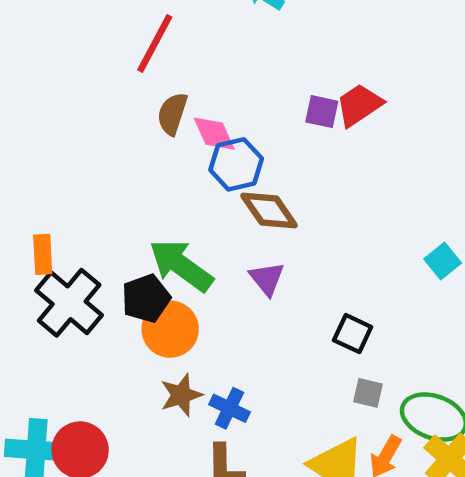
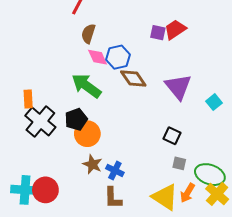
pink diamond: (214, 134) -> (98, 57), moved
green arrow: (181, 265) -> (86, 86), moved
purple triangle: (267, 279) -> (178, 87), moved, size x1.6
brown star: (181, 395) -> (92, 164), turned -30

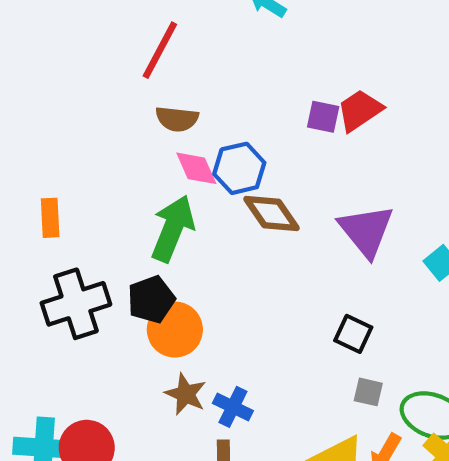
brown semicircle: (88, 34) -> (177, 119), turned -102
green arrow: (86, 86) -> (173, 229), turned 76
orange rectangle: (28, 99) -> (50, 218), moved
black cross: (40, 121) -> (76, 304), turned 32

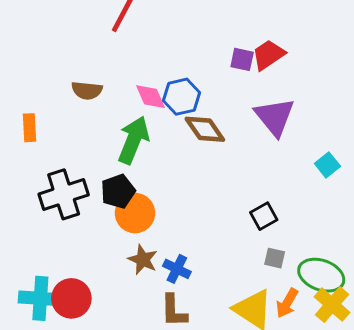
brown semicircle: (177, 119) -> (87, 90), moved
orange rectangle: (50, 218) -> (29, 128), moved
purple triangle: (366, 231) -> (275, 117), moved
black square: (353, 334) -> (264, 216), turned 36

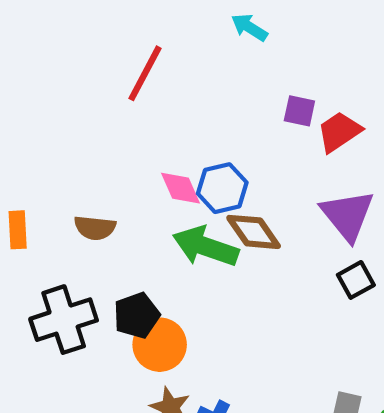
purple square: (242, 59) -> (299, 111), moved
brown semicircle: (87, 90) -> (95, 228), moved
green arrow: (133, 140) -> (206, 247), moved, turned -93
black square: (264, 216) -> (356, 280), moved

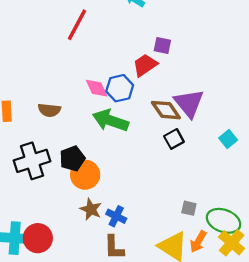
red trapezoid: (339, 132) -> (145, 65), moved
brown diamond: (254, 232) -> (166, 110), moved
black square: (356, 280) -> (174, 139), moved

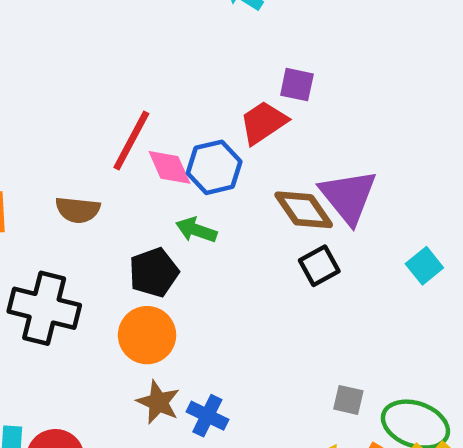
red line: (77, 25) -> (131, 140), moved
green arrow: (110, 120) -> (196, 230), size x0.6
black pentagon: (72, 159) -> (154, 272), moved
black cross: (32, 161) -> (44, 308), turned 32

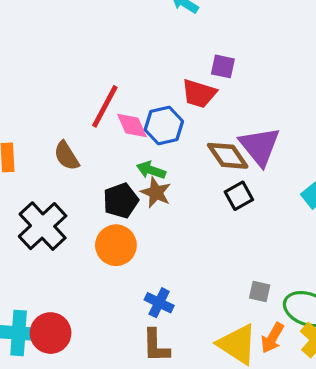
red trapezoid: (263, 123) -> (199, 94), turned -129
brown semicircle: (78, 210) -> (66, 156), turned 52
black cross: (44, 308) -> (43, 226), turned 33
brown star: (158, 402) -> (156, 193), moved

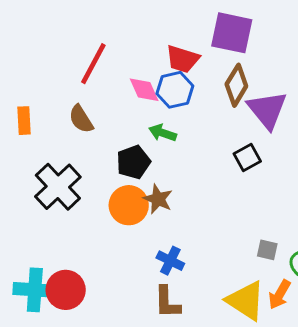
purple square: (223, 66) -> (232, 33), size x1.8
red trapezoid: (199, 94) -> (183, 59), moved
red line: (105, 106) -> (93, 64), moved
brown diamond: (228, 156) -> (236, 85), moved, turned 66
brown star: (156, 193) -> (158, 199), moved

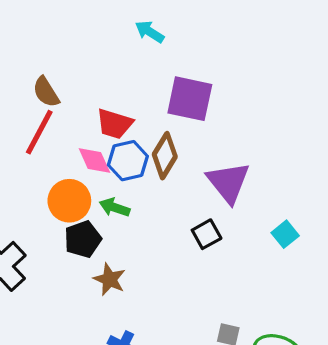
red trapezoid: (183, 59) -> (115, 124), moved
brown diamond: (236, 85) -> (165, 156), moved
brown semicircle: (81, 119) -> (46, 92), moved
orange circle: (129, 205) -> (69, 201), moved

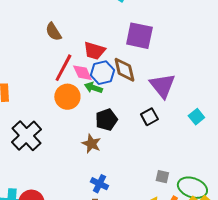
red line: (39, 132) -> (63, 68), moved
brown diamond: (165, 156) -> (124, 70), turned -44
green arrow: (115, 207) -> (93, 88), moved
black pentagon: (83, 239) -> (106, 120), moved

